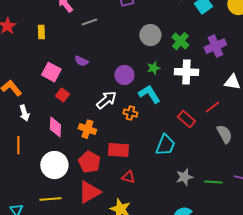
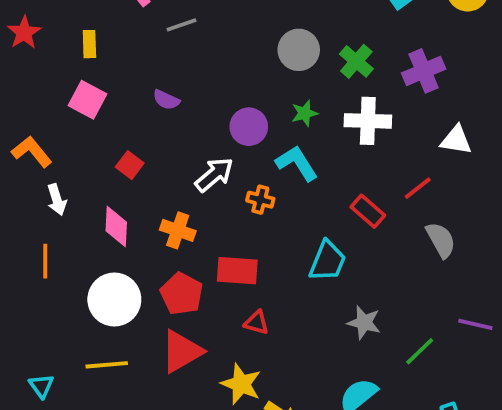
pink square: (51, 72) -> (87, 100), moved
gray star: (184, 177) -> (364, 323), turned 30
green line: (213, 182) -> (420, 351), moved, turned -48

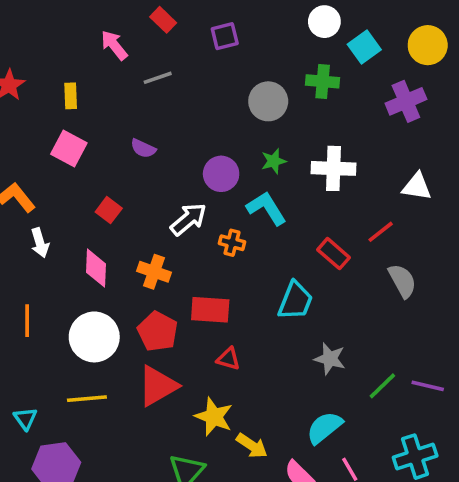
green cross: (356, 61) -> (323, 81), moved, turned -36
purple cross: (424, 71) -> (406, 101), moved
orange line: (45, 261) -> (27, 321), moved
purple line: (475, 324) -> (428, 386), moved

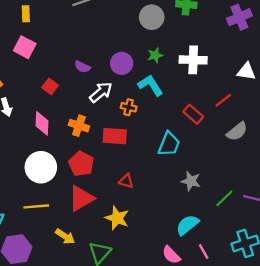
purple semicircle: (143, 148) -> (82, 67), moved
gray semicircle: (402, 281) -> (237, 131), turned 80
red rectangle: (210, 310) -> (115, 136), moved
yellow arrow: (252, 446) -> (65, 236), moved

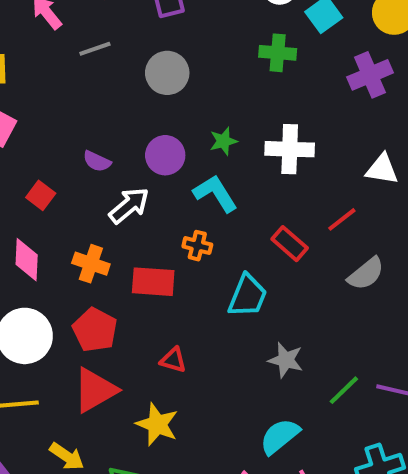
gray circle: (152, 17) -> (167, 73), moved
orange cross: (129, 107) -> (197, 246), moved

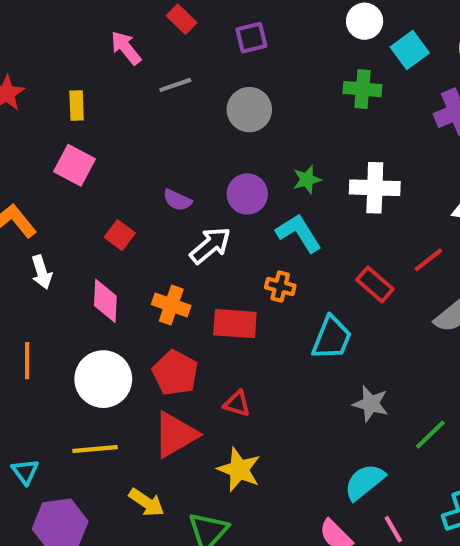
red triangle: (173, 360) -> (237, 404), moved

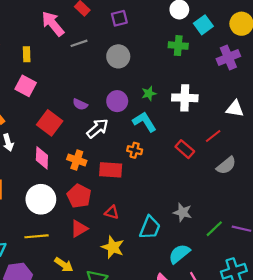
pink arrow: (126, 48) -> (53, 24), size x1.4
red square: (120, 235) -> (50, 123), size x1.6
cyan trapezoid: (332, 338) -> (150, 228), moved
red triangle: (175, 435) -> (79, 229), size x0.7

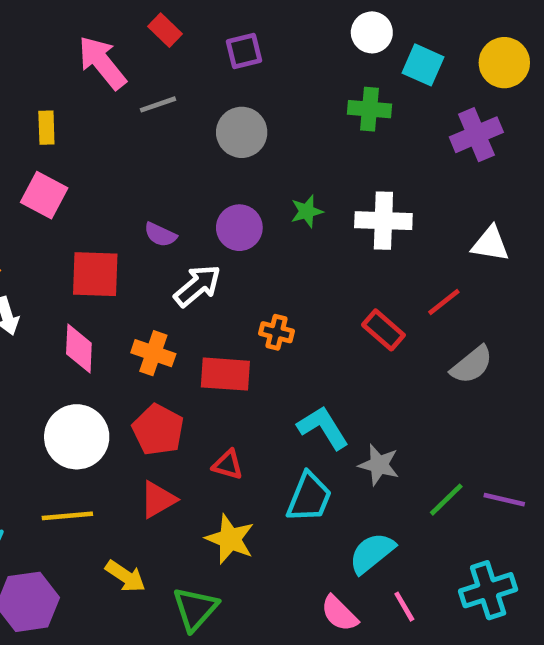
cyan square: (203, 25) -> (423, 65), turned -30
cyan L-shape: (144, 122) -> (323, 428), moved
red square: (50, 123) -> (95, 274), turned -35

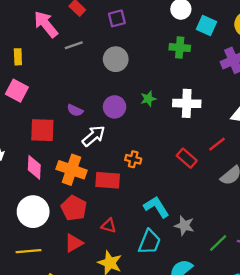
orange cross: (153, 353) -> (71, 170), size x1.4

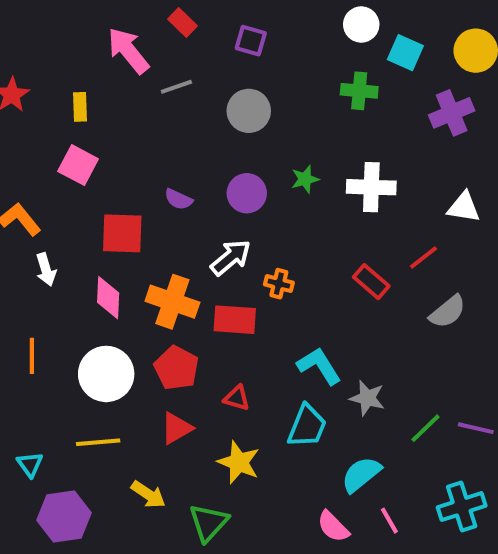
purple square: (117, 18) -> (251, 41), turned 30
white arrow: (94, 136) -> (231, 257), moved

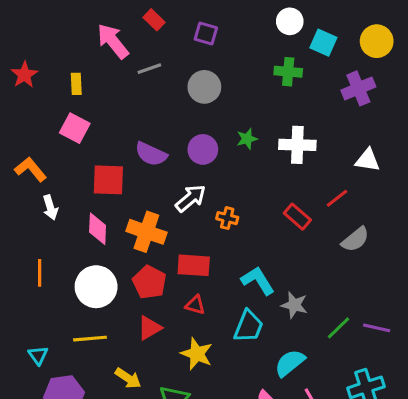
purple semicircle: (178, 199) -> (151, 154), size x1.5
red rectangle: (235, 320) -> (194, 265), moved

